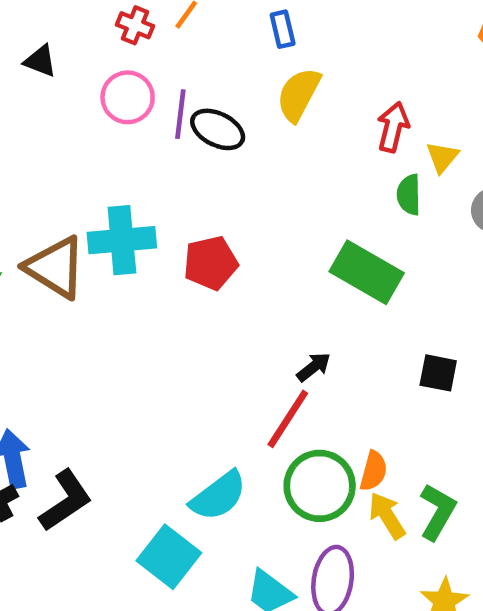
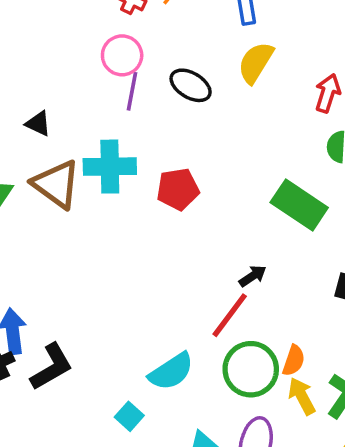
black triangle: (40, 61) -> (38, 123), moved
purple line: (180, 114) -> (132, 91), moved
cyan square: (169, 557) -> (129, 416), size x0.6

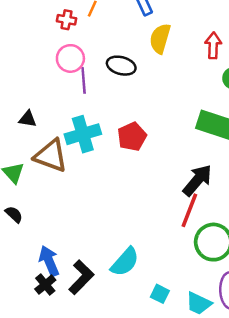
black arrow: (253, 276) -> (197, 180), size x1.8
cyan semicircle: (171, 372) -> (125, 262), moved
cyan square: (129, 416) -> (160, 294), moved

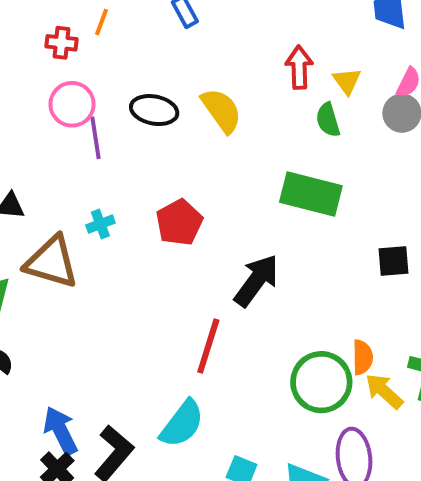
yellow semicircle: (160, 39) -> (221, 110), moved, turned 132
cyan cross: (83, 134) -> (100, 224), size x0.5
black arrow: (197, 180) -> (256, 280), moved
red line: (189, 210) -> (208, 346), moved

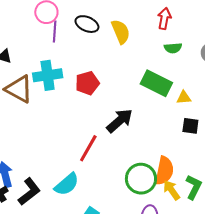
yellow triangle: (347, 81) -> (184, 98), moved, turned 49
green semicircle: (328, 120) -> (173, 48), turned -90
cyan cross: (100, 224) -> (48, 75), size x2.0
orange semicircle: (363, 357) -> (164, 171), size x1.6

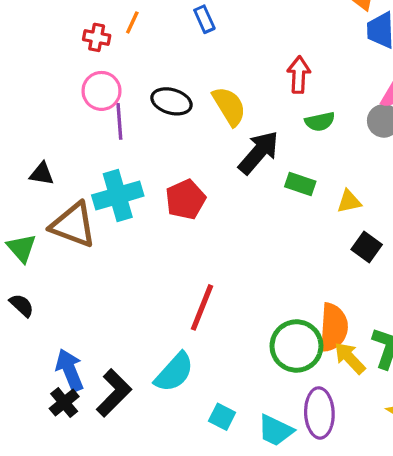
green rectangle: (156, 83) -> (300, 184), size x0.6
black arrow: (120, 121) -> (259, 152), moved
black square: (190, 126) -> (367, 247), turned 36

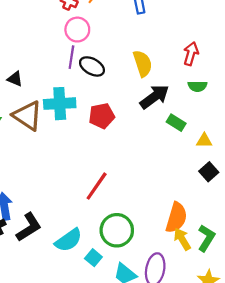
pink circle: (101, 91) -> (77, 30), moved
black ellipse: (171, 101) -> (92, 66), moved
green circle: (296, 346) -> (117, 230), moved
cyan semicircle: (174, 372) -> (69, 240), moved

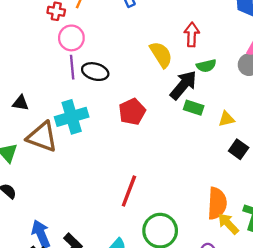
yellow semicircle: (143, 63) -> (161, 55), moved
black arrow: (154, 97) -> (183, 85), moved
red pentagon: (102, 116) -> (132, 112), moved

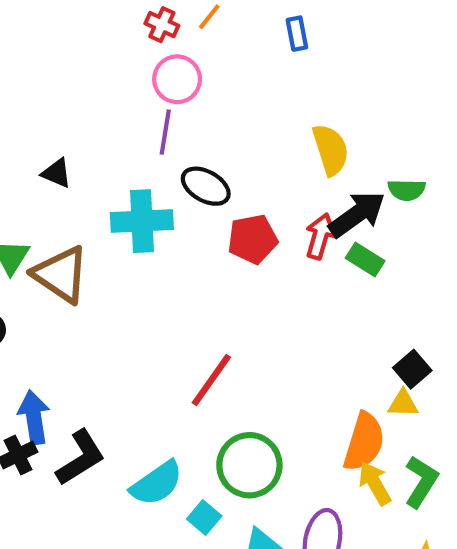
red arrow: (192, 35) -> (320, 236), moved
black ellipse: (95, 72) -> (206, 186), moved
yellow triangle: (226, 119) -> (403, 403), moved
brown triangle: (42, 137) -> (61, 274), moved
black square: (239, 149) -> (412, 369), moved

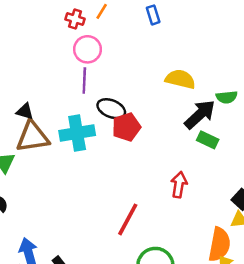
yellow semicircle: (331, 150) -> (180, 79), turned -52
red arrow: (320, 236) -> (179, 185), moved
red pentagon: (253, 239) -> (126, 127), moved
brown triangle: (61, 274) -> (33, 137), moved, turned -36

